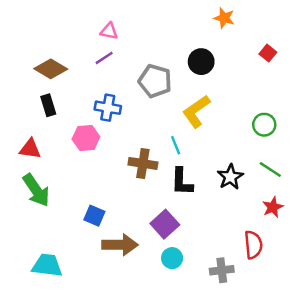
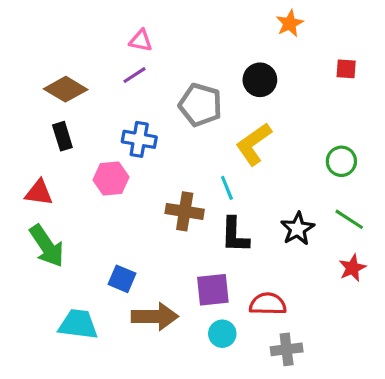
orange star: (224, 18) -> (290, 23), turned 30
red square: (268, 53) -> (346, 69), turned -35
purple square: (165, 224) -> (213, 290), turned 36
red semicircle: (253, 245) -> (268, 304), moved, turned -84
cyan trapezoid: (47, 265) -> (78, 324), moved

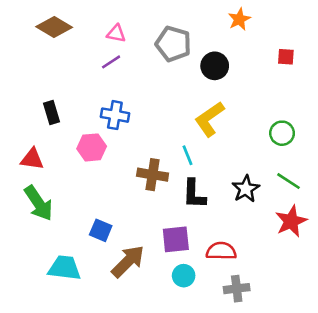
brown diamond: (66, 89) -> (54, 27), moved
gray pentagon: (200, 105) -> (173, 44), moved
red star: (352, 268) -> (291, 221), size x1.4
brown arrow: (155, 316) -> (128, 261), turned -45

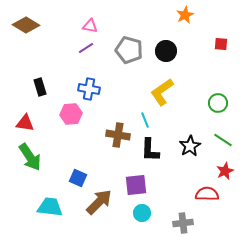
brown diamond: (54, 27) -> (26, 25), moved
gray pentagon: (173, 44) -> (129, 50), moved
red star: (291, 221) -> (225, 171), size x0.7
red semicircle: (221, 251) -> (207, 194), moved

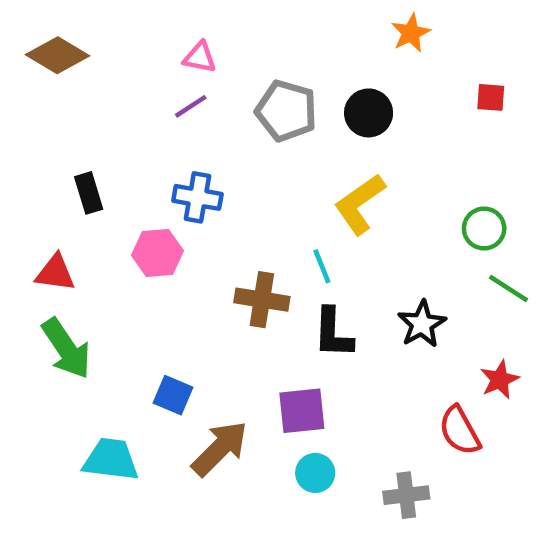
green line: (223, 140) -> (509, 288), moved
red semicircle: (207, 194) -> (460, 431), turned -120

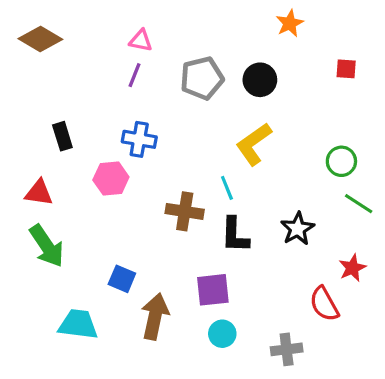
purple line: (191, 106) -> (134, 75), turned -35
gray pentagon: (286, 111) -> (202, 78), turned -30
brown arrow: (220, 448) -> (155, 316), turned -33

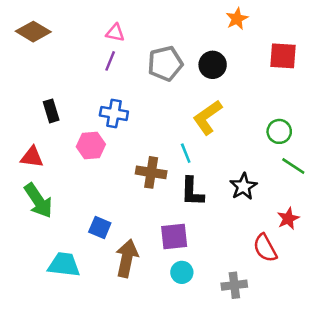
red square: (346, 69) -> (283, 56), size x1.6

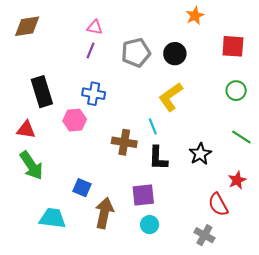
brown diamond: (33, 32) -> (27, 26), turned -40
black rectangle: (51, 111) -> (42, 92), size x1.6
green circle: (279, 131) -> (236, 91), moved
gray cross: (234, 285) -> (204, 235), moved, turned 36

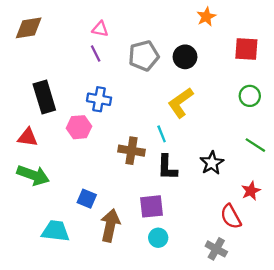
purple line: (90, 50) -> (96, 53), turned -49
green arrow: (31, 165) -> (33, 175), turned -36

